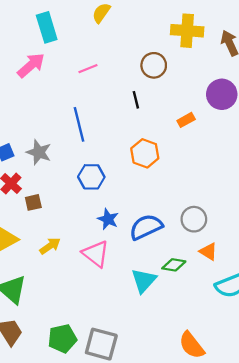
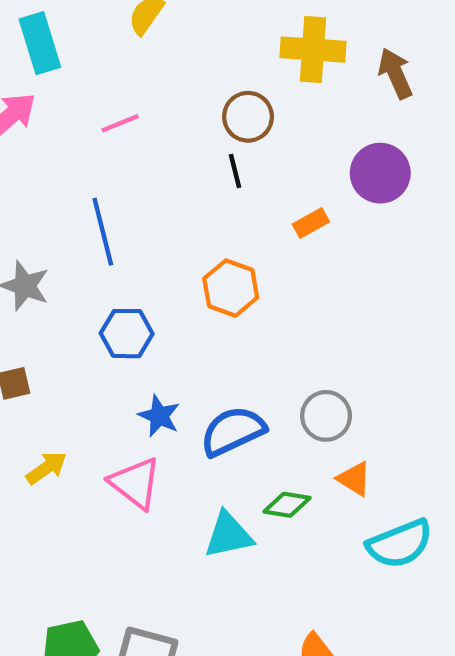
black line: (136, 100) -> (235, 171), moved
cyan triangle: (144, 281) -> (228, 535), turned 36

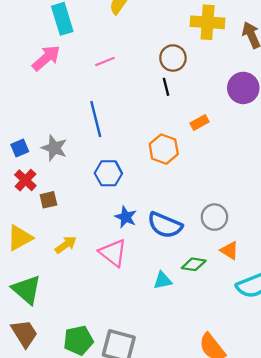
orange rectangle: (311, 223) -> (199, 123), moved
blue semicircle: (233, 431) -> (165, 225), turned -132
cyan triangle: (228, 535) -> (163, 280), size x0.7

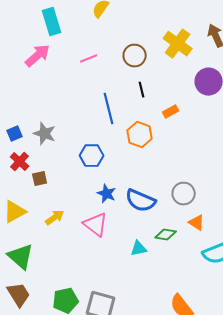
yellow cross: (208, 22) -> (178, 44), moved, turned 32
brown circle: (173, 58) -> (135, 56), moved
black line: (166, 87) -> (142, 90), moved
blue line: (96, 119) -> (109, 109), moved

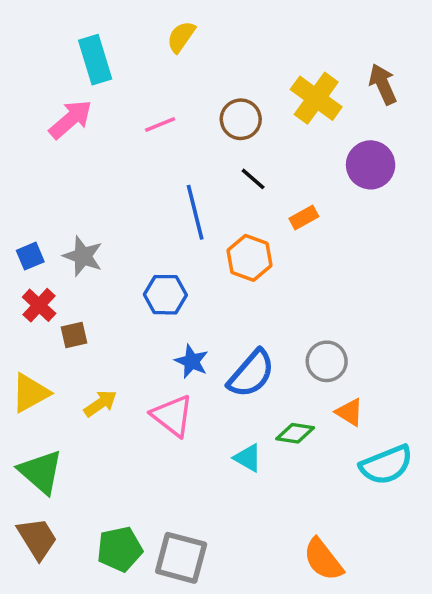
black line: (142, 90) -> (253, 179), turned -35
blue semicircle: (141, 201) -> (251, 374), turned -72
cyan triangle: (139, 249) -> (248, 458), turned 42

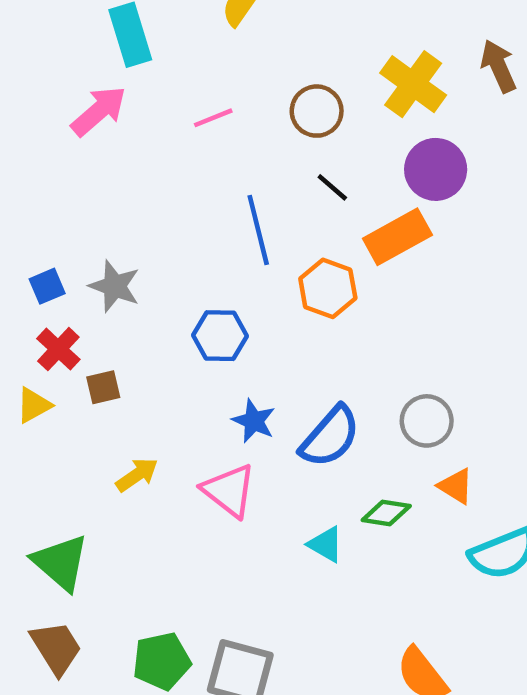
purple circle: (371, 165) -> (436, 169), moved
orange rectangle: (304, 218) -> (397, 237), size x1.8
yellow triangle: (30, 393) -> (34, 405), moved, size x0.7

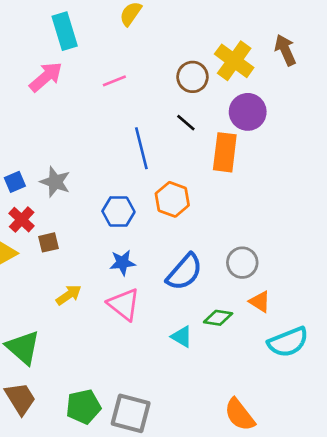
brown circle: (317, 111) -> (192, 77), moved
orange rectangle: (397, 237) -> (225, 152), turned -54
orange hexagon: (328, 288) -> (172, 199), moved
blue star: (254, 421) -> (123, 263), moved, turned -30

